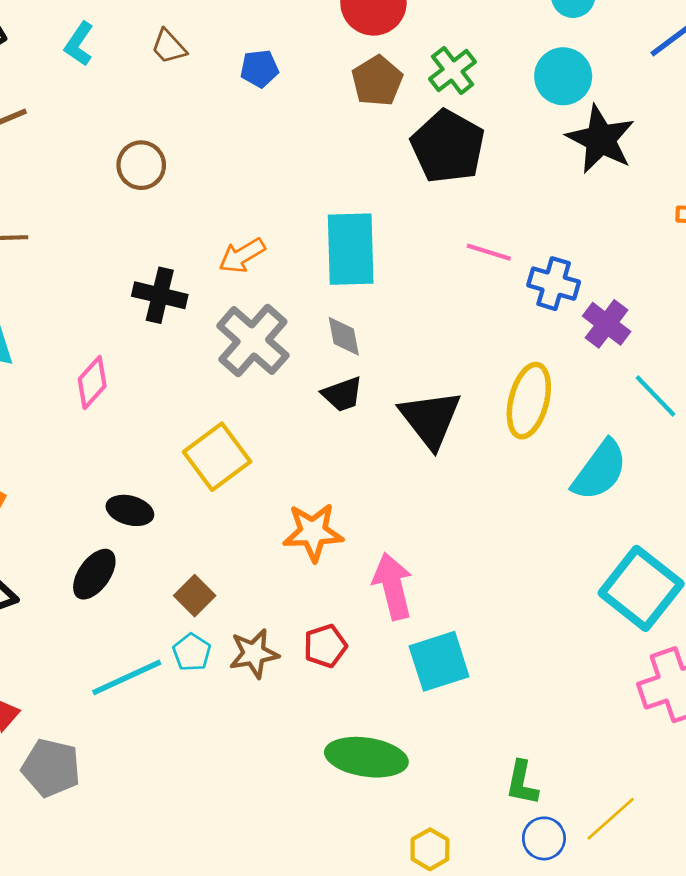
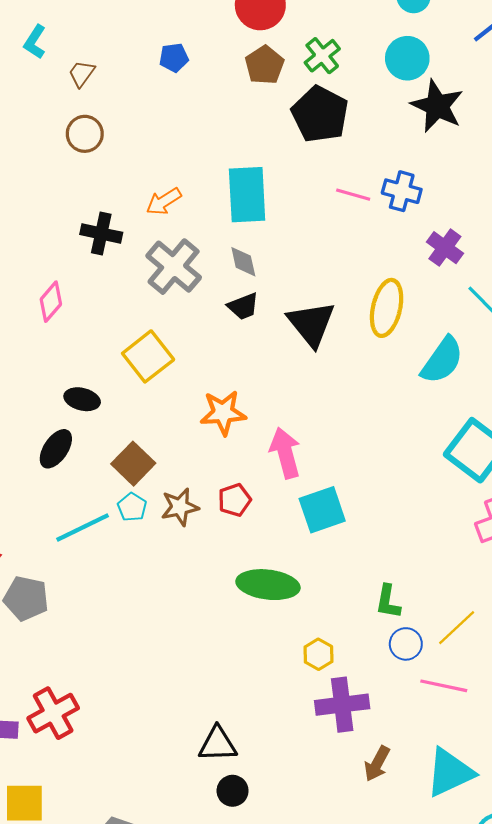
brown trapezoid: (169, 47) -> (82, 74), moved, turned 80
blue cross: (554, 284) -> (402, 191), moved
brown square: (195, 596) -> (133, 464), size x1.4

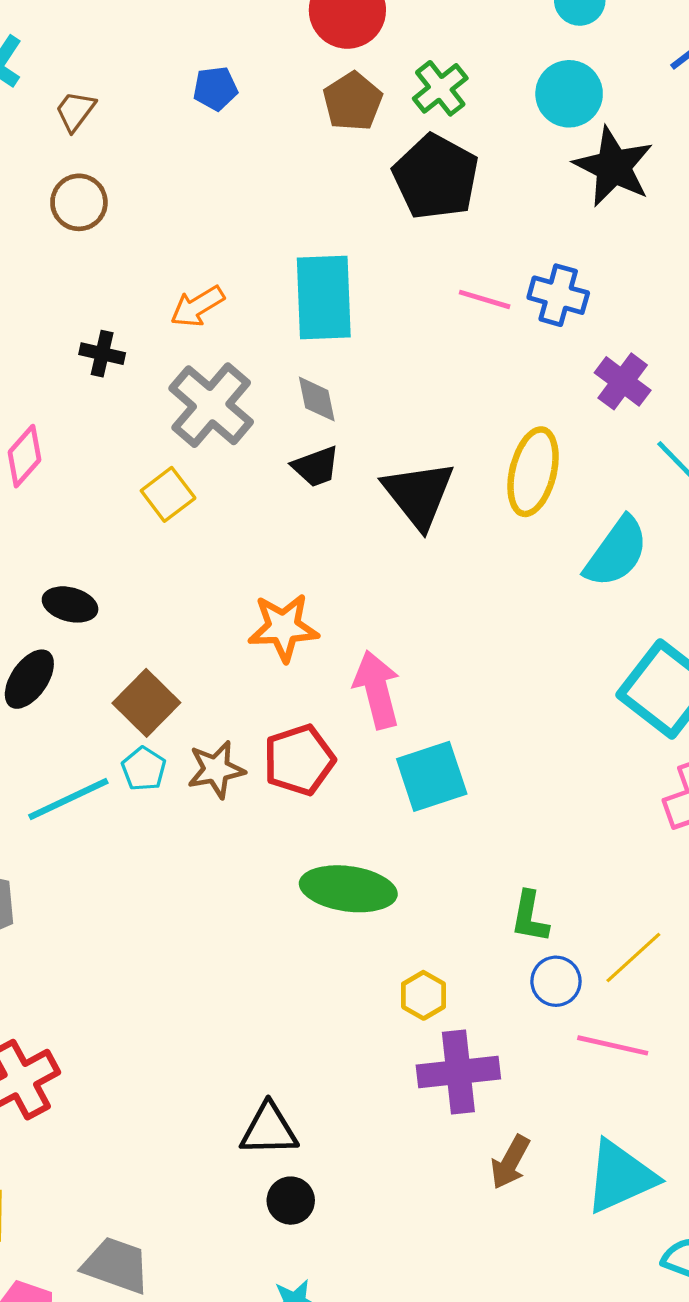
black cross: (101, 233) -> (102, 354), size x0.7
yellow square: (148, 356) -> (168, 494), moved, size x0.7
red pentagon: (234, 500) -> (299, 760), size x1.4

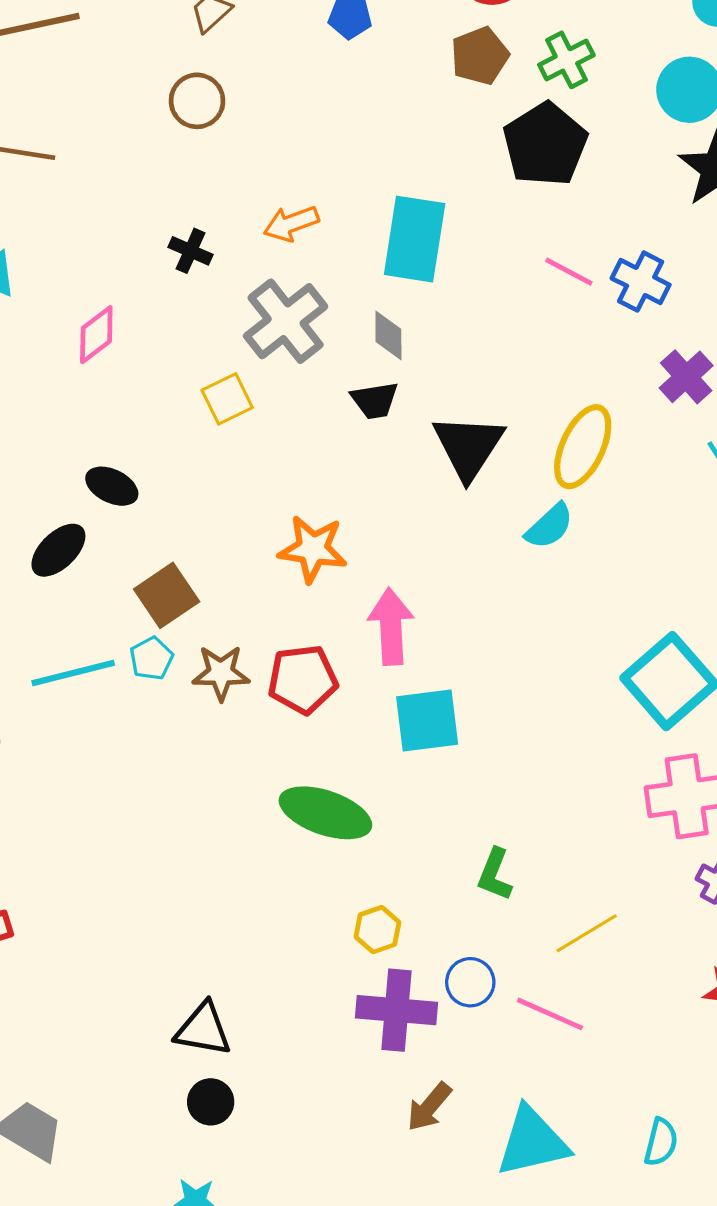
cyan semicircle: (616, 552) -> (549, 526), moved, size x0.7
blue circle: (556, 981) -> (470, 982), moved

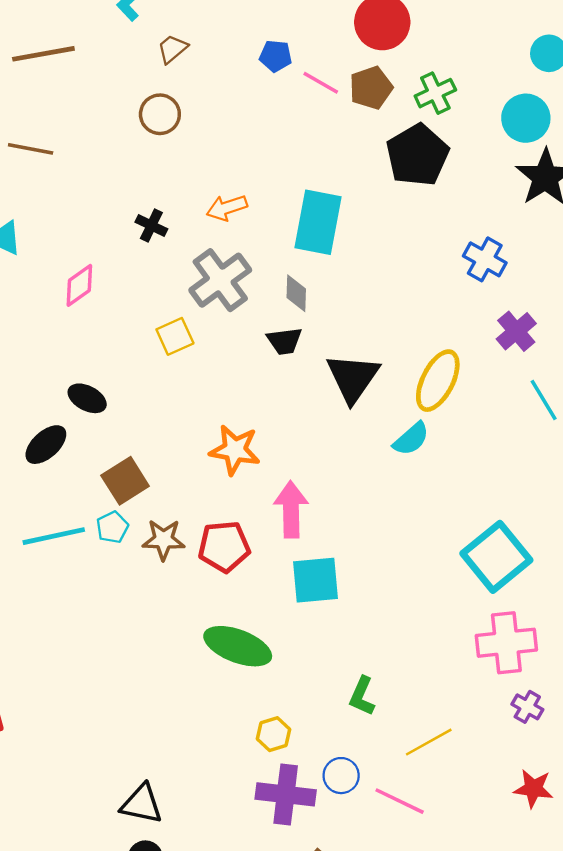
pink line: (569, 272) -> (321, 83), moved

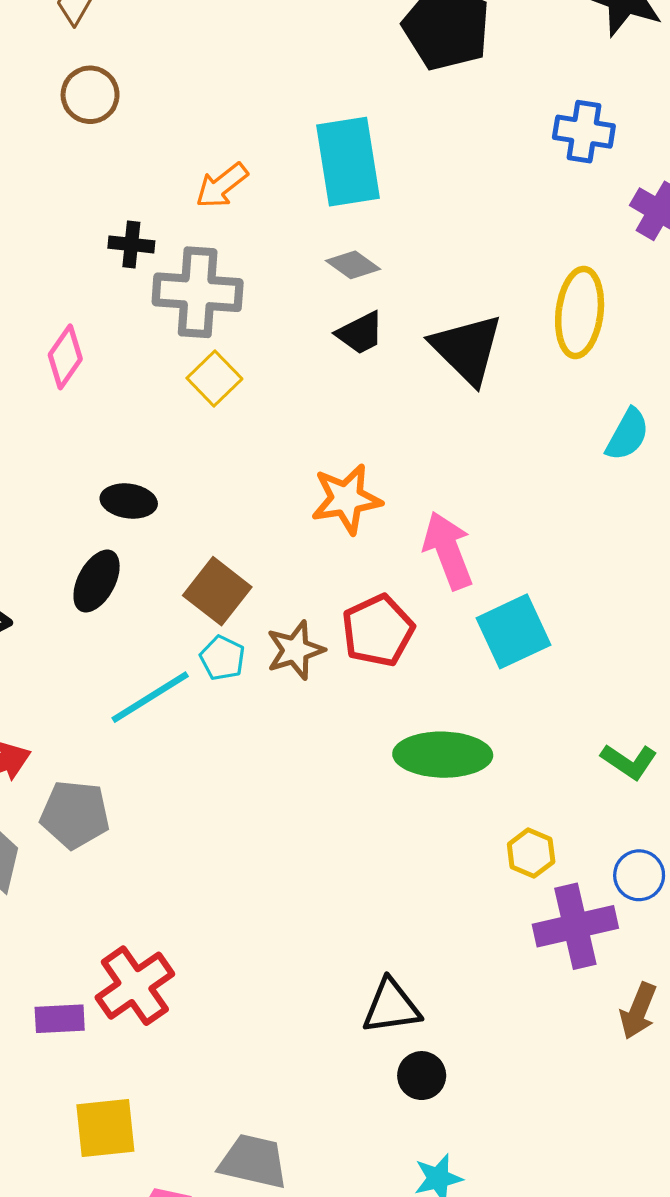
gray cross: (220, 280) -> (198, 292), moved, turned -30
gray diamond: (296, 293) -> (353, 265), turned -36
cyan semicircle: (411, 439) -> (627, 435), moved
green L-shape: (362, 696) -> (629, 761), turned -60

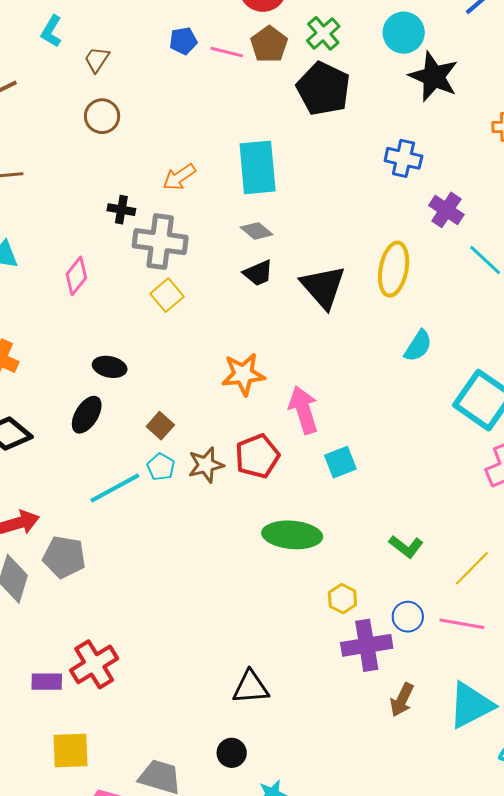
brown square: (217, 591) -> (160, 426), size x0.7
cyan square: (513, 631) -> (340, 462), size x0.7
black circle: (422, 1076) -> (232, 753), moved

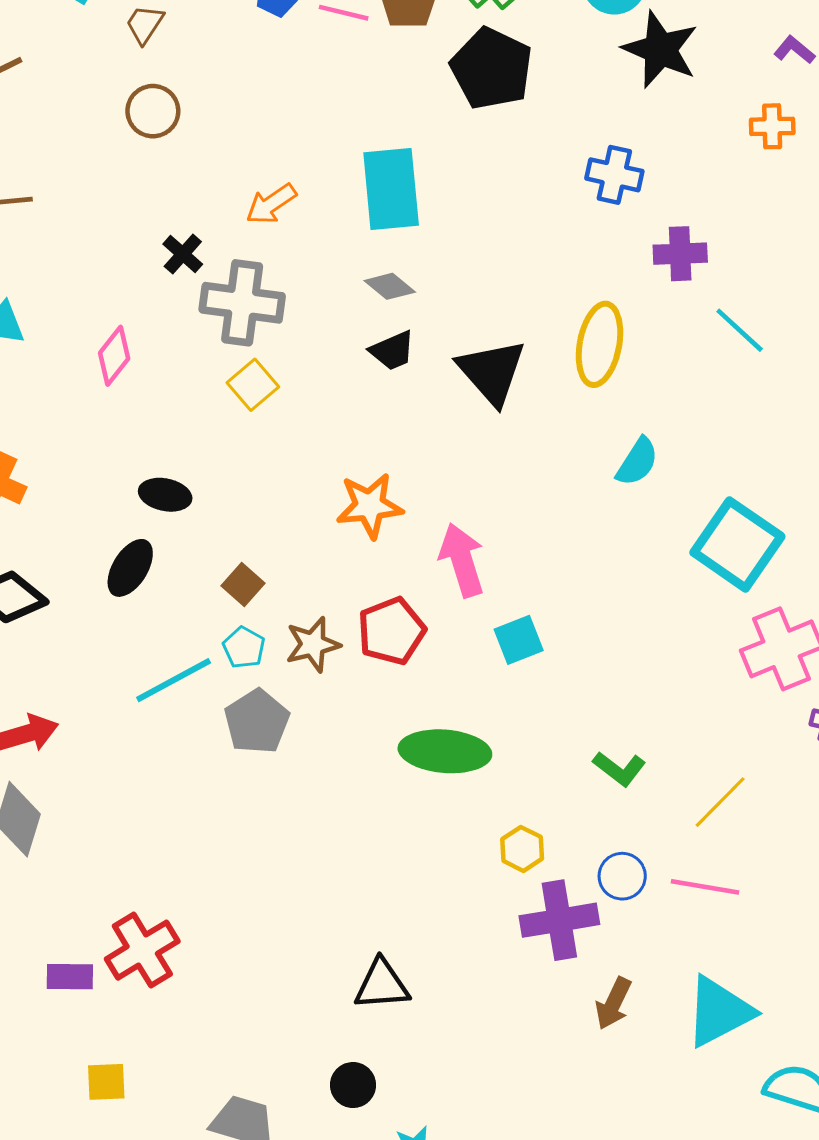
black cross: (121, 210) -> (183, 254), turned 32
purple cross: (446, 210) -> (680, 254), turned -36
gray pentagon: (64, 557) -> (257, 722), moved, turned 30
yellow square: (70, 750) -> (106, 1082), size x0.7

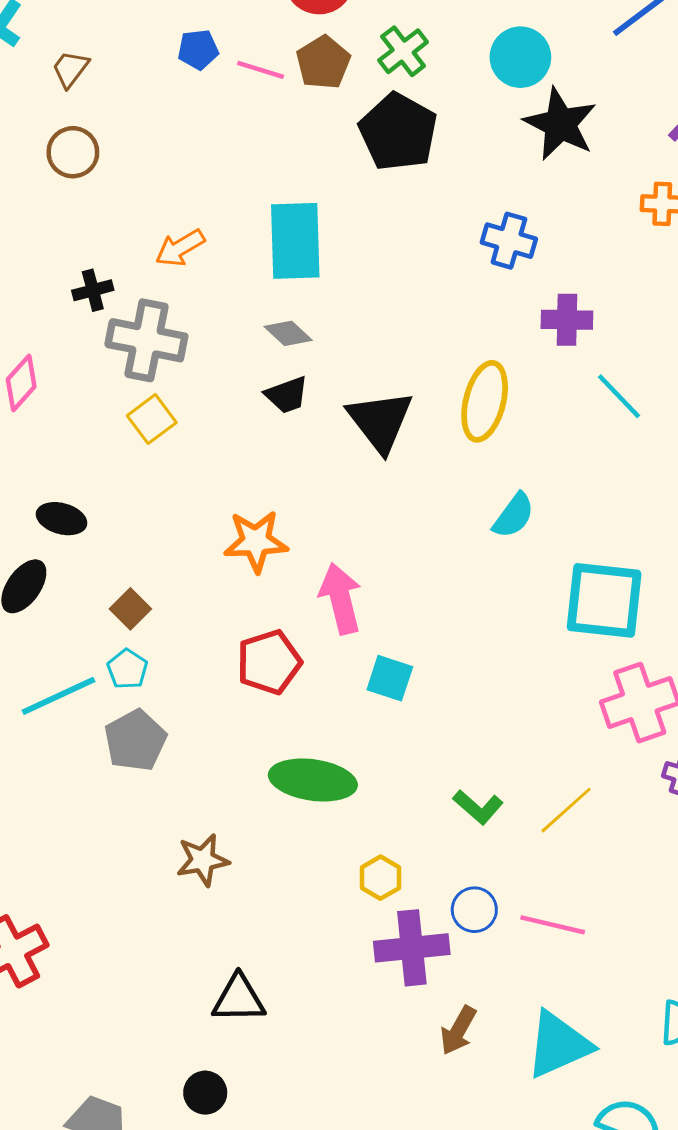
black cross: (183, 254) -> (93, 290), turned 30
cyan square: (737, 544) -> (604, 600), turned -32
cyan square: (519, 640) -> (390, 678), turned 36
brown star: (313, 644) -> (203, 860), moved
yellow line: (720, 802) -> (566, 810), moved

